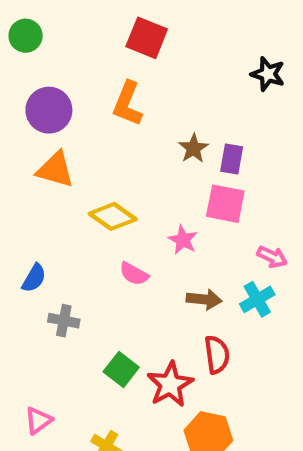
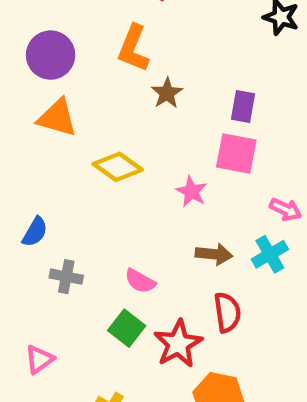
brown star: (193, 148) -> (167, 93), moved
pink semicircle: (134, 274) -> (140, 281), moved
pink triangle: (38, 421) -> (39, 359), moved

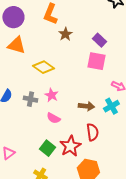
purple rectangle: (243, 107) -> (99, 40), turned -56
pink star: (192, 192) -> (51, 95), moved
gray cross: (66, 277) -> (30, 99), moved
green square: (127, 328) -> (47, 148), moved

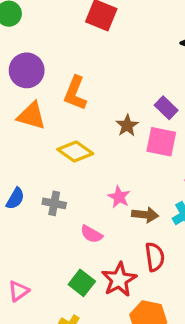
orange L-shape: (50, 14) -> (75, 93), moved
brown star: (65, 34) -> (127, 126), moved
pink star: (51, 95) -> (119, 197), moved

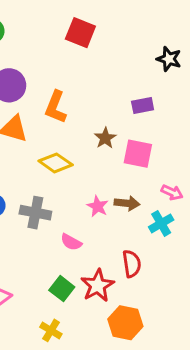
purple rectangle: (166, 108) -> (143, 106), moved, turned -55
gray cross: (54, 203) -> (35, 213), size x1.4
brown arrow: (145, 215) -> (127, 203), moved

